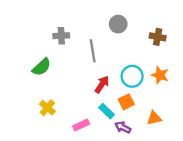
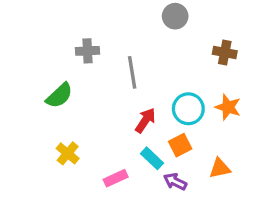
gray circle: (118, 24) -> (175, 16), moved

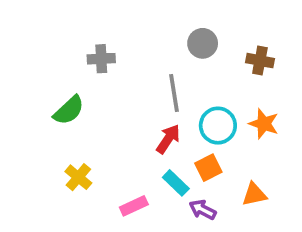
gray circle: (175, 16) -> (203, 43), moved
gray line: (132, 72) -> (174, 93), moved

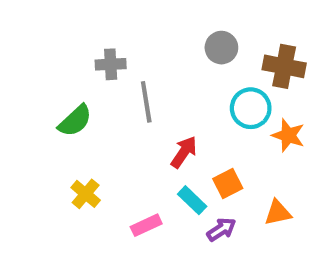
brown cross: (260, 61) -> (284, 66), size x1.4
gray line: (174, 93) -> (146, 102), moved
cyan circle: (218, 126) -> (251, 108), moved
purple arrow: (203, 210) -> (221, 229), turned 120

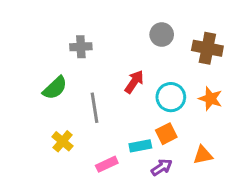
gray line: (146, 102) -> (95, 108), moved
cyan circle: (251, 108) -> (171, 97), moved
red arrow: (184, 152) -> (134, 82), moved
cyan rectangle: (192, 200) -> (140, 146), turned -55

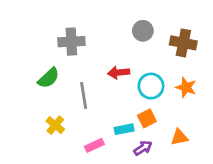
gray cross: (81, 47) -> (71, 42), size x1.4
red arrow: (134, 82) -> (119, 73), turned -130

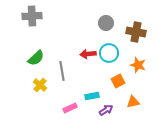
gray cross: (71, 42) -> (32, 16), moved
cyan circle: (151, 86) -> (109, 53), moved
orange square: (147, 118) -> (118, 81), moved
yellow cross: (55, 125) -> (40, 85), moved

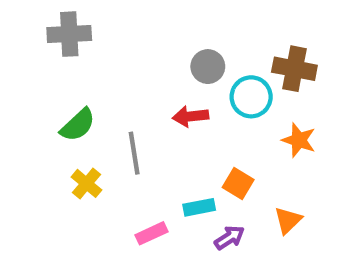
gray circle: (106, 23) -> (208, 67), moved
cyan circle: (109, 53) -> (251, 97), moved
orange square: (118, 81) -> (238, 183), moved, turned -32
orange triangle: (133, 102) -> (288, 220), turned -32

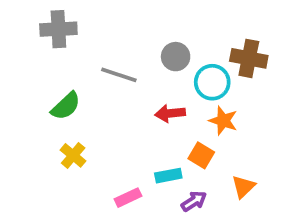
red arrow: (190, 116) -> (170, 113), moved
orange star: (299, 140) -> (223, 121), moved
gray line: (134, 153) -> (119, 75), moved, turned -63

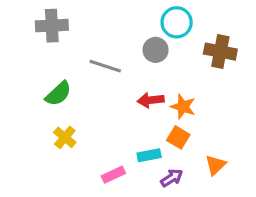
cyan circle: (212, 82) -> (177, 22), moved
orange star: (223, 121) -> (183, 107), moved

